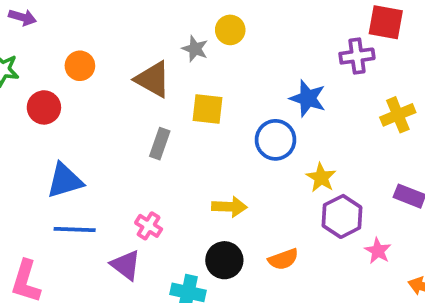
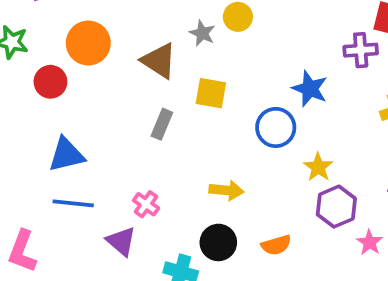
orange circle: (80, 66) -> (88, 43), size x1.5

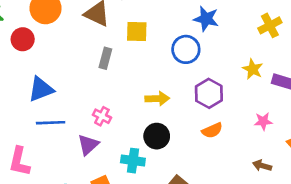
yellow star: (318, 167) -> (253, 69), moved
purple hexagon: (336, 207) -> (209, 93), moved
purple triangle: (121, 241) -> (88, 145), turned 45
pink star: (370, 242) -> (263, 121), turned -30
orange semicircle: (276, 245) -> (212, 130), moved

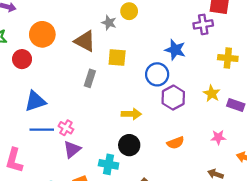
yellow cross: (270, 25) -> (228, 58), turned 30
purple hexagon: (209, 93) -> (173, 98), moved
pink cross: (102, 116) -> (66, 128), moved

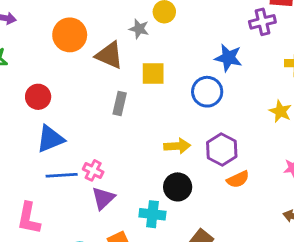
orange circle: (42, 34) -> (70, 35), moved
red circle: (22, 59) -> (38, 97), moved
purple hexagon: (173, 98) -> (222, 150), moved

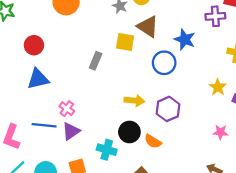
brown triangle: (109, 55) -> (148, 27), moved
blue line: (62, 175) -> (44, 125), moved
orange semicircle: (238, 179) -> (153, 141), moved, turned 48

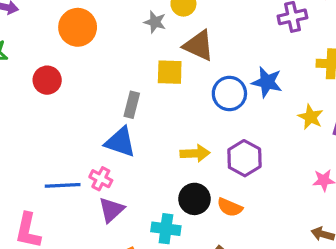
blue star: (185, 39) -> (267, 82), moved
red circle: (34, 45) -> (47, 80), moved
blue triangle: (38, 79) -> (120, 142), moved, turned 40
blue line: (44, 125) -> (63, 185), moved

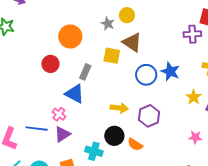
orange circle: (78, 27) -> (70, 36), moved
red circle: (47, 80) -> (50, 64), moved
blue line: (63, 185) -> (37, 129), moved

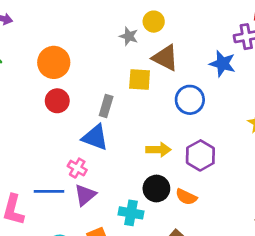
orange circle: (70, 36) -> (54, 62), moved
blue star: (170, 71) -> (222, 64), moved

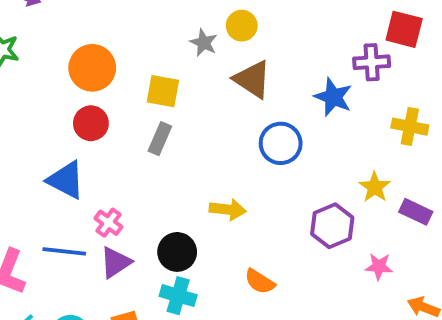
yellow square: (140, 79) -> (163, 91), moved
blue triangle: (95, 137) -> (66, 180), moved
purple hexagon: (200, 155) -> (332, 226), moved
black circle: (156, 188) -> (177, 252), moved

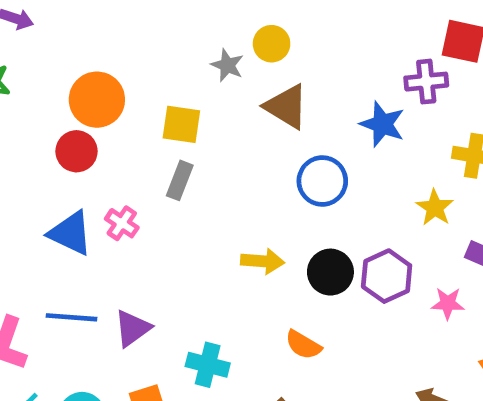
red circle: (91, 123) -> (76, 151), moved
yellow star: (375, 187) -> (435, 208), moved
pink cross: (108, 223) -> (122, 223), moved
black circle: (177, 252) -> (330, 272), moved
pink star: (379, 266) -> (448, 303), moved

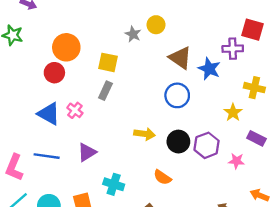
brown triangle: (286, 107) -> (180, 58), moved
purple triangle: (132, 328) -> (87, 152), moved

